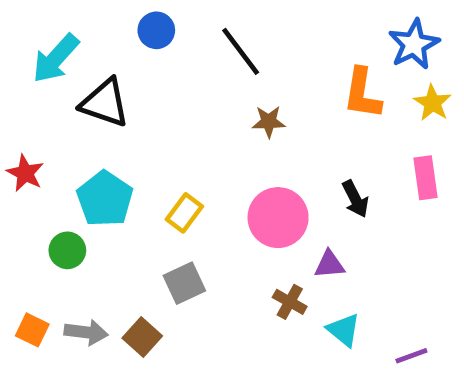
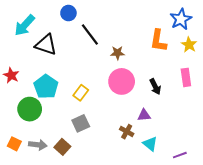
black line: (241, 51) -> (90, 34), moved
pink circle: (278, 218) -> (122, 81), moved
green circle: (67, 250) -> (30, 109), size x1.5

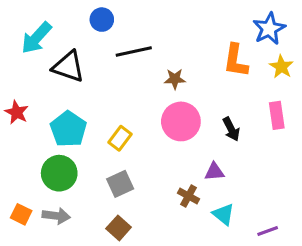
black line: (90, 34) -> (134, 52), turned -65
green circle: (30, 109) -> (59, 173), moved
brown square: (62, 147) -> (119, 228), moved

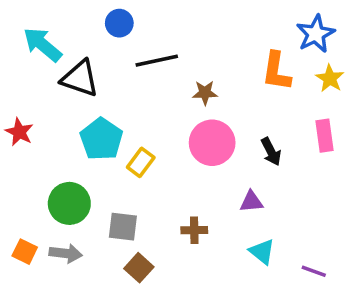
cyan arrow: (36, 38) -> (43, 45), turned 88
cyan pentagon: (68, 129) -> (101, 139), moved
gray square: (120, 184) -> (123, 227), moved, turned 32
brown cross: (189, 196) -> (194, 230), moved, turned -30
purple line: (268, 231) -> (314, 271), turned 40

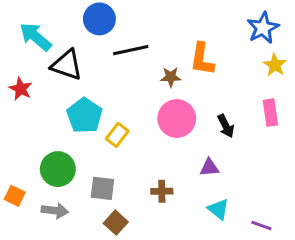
blue circle: (119, 23) -> (99, 19), size x1.4
orange L-shape: (276, 71) -> (202, 59), moved
red star: (19, 132) -> (21, 89), moved
orange square: (25, 252) -> (15, 196), moved

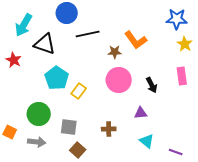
blue star: (263, 28) -> (177, 19), turned 30
cyan arrow: (36, 37) -> (24, 25), turned -100
orange L-shape: (202, 59) -> (136, 40), turned -45

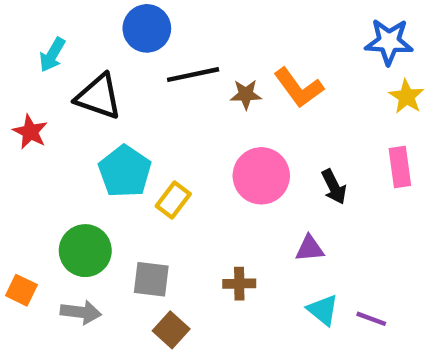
cyan arrow: (24, 25) -> (52, 55), size x0.7
brown star: (115, 52) -> (246, 94), moved
purple line: (176, 152) -> (371, 319), moved

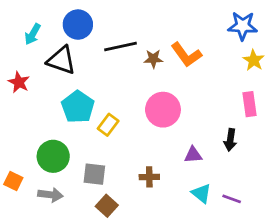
blue circle: (147, 28) -> (78, 25), moved
black arrow: (334, 187) -> (230, 140), moved, turned 35

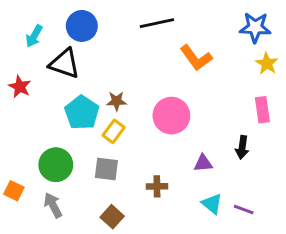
black line: (120, 46) -> (157, 23), moved
brown star: (153, 59) -> (116, 101), moved
gray square: (94, 174) -> (106, 169), moved
gray arrow: (50, 195) -> (53, 205), turned -125

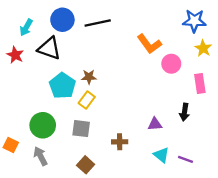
black line: (157, 23) -> (98, 23), moved
red star: (20, 87) -> (15, 55), moved
pink circle: (171, 116) -> (171, 64), moved, size x0.7

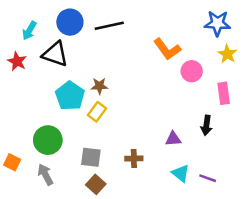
gray square: (81, 129) -> (91, 157), moved

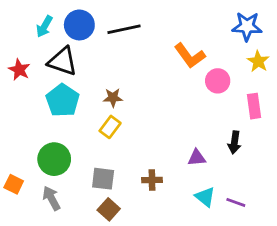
cyan arrow: (29, 31) -> (44, 26), moved
cyan pentagon: (70, 96) -> (63, 100), moved

